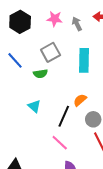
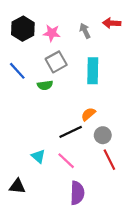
pink star: (55, 19) -> (52, 33), moved
cyan triangle: (34, 106) -> (38, 156), moved
black line: (64, 116) -> (71, 132), turned 40

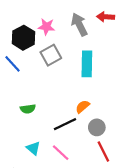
black hexagon: (23, 29) -> (23, 38), moved
gray arrow: (85, 31) -> (79, 24), size x1.5
green semicircle: (45, 85) -> (28, 109), moved

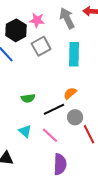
green semicircle: (28, 109) -> (28, 98), moved
gray circle: (97, 127) -> (75, 117), moved

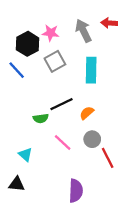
black line: (54, 109) -> (62, 104), moved
cyan triangle: (25, 131) -> (25, 155), moved
pink line: (50, 135) -> (63, 142), moved

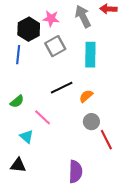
blue line: (17, 70) -> (18, 55), turned 48
green semicircle: (41, 118) -> (17, 101), moved, turned -32
pink line: (63, 142) -> (43, 117), moved

